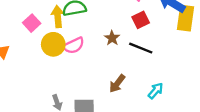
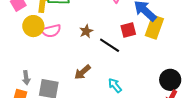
red square: (141, 20) -> (128, 30), moved
cyan arrow: (156, 91) -> (115, 85), turned -91

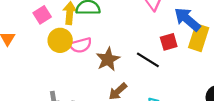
brown star: (86, 31) -> (108, 59), moved, size x1.5

